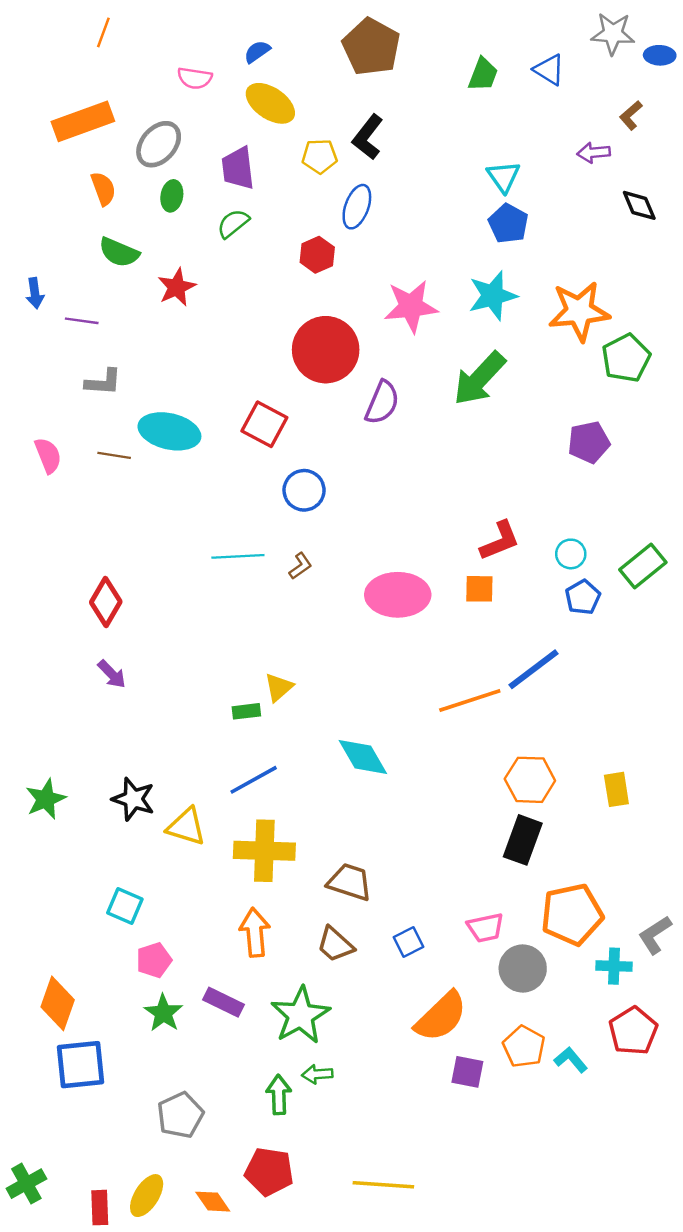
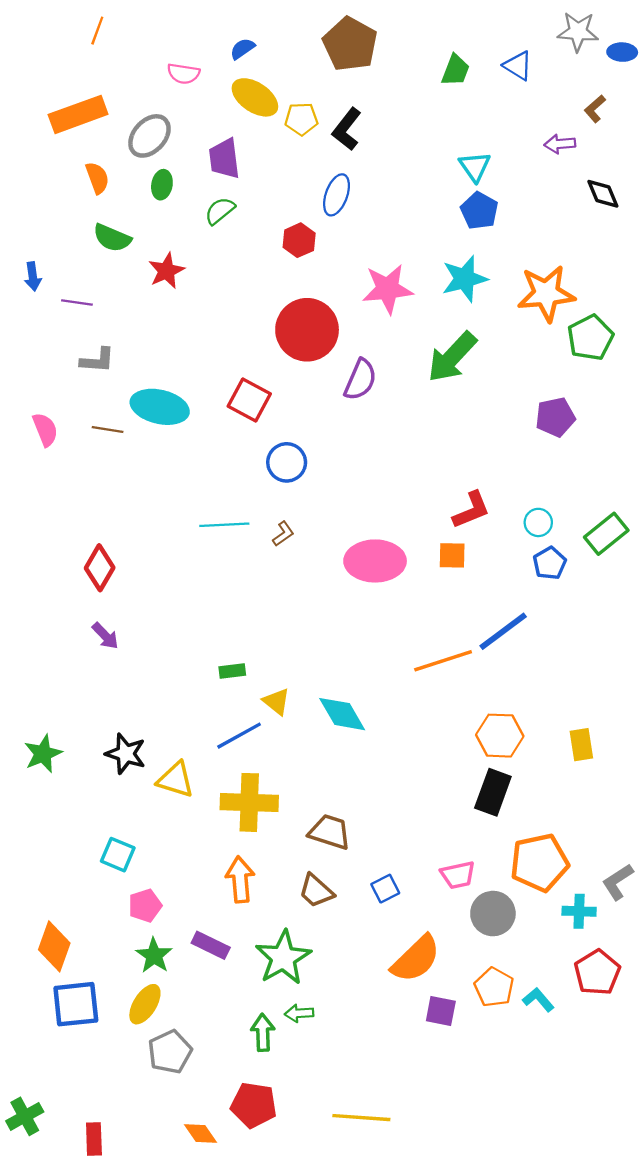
yellow pentagon: (320, 156) -> (301, 119), moved
yellow triangle: (279, 687) -> (276, 702), moved, turned -40
yellow ellipse: (147, 1196) -> (145, 1004), moved

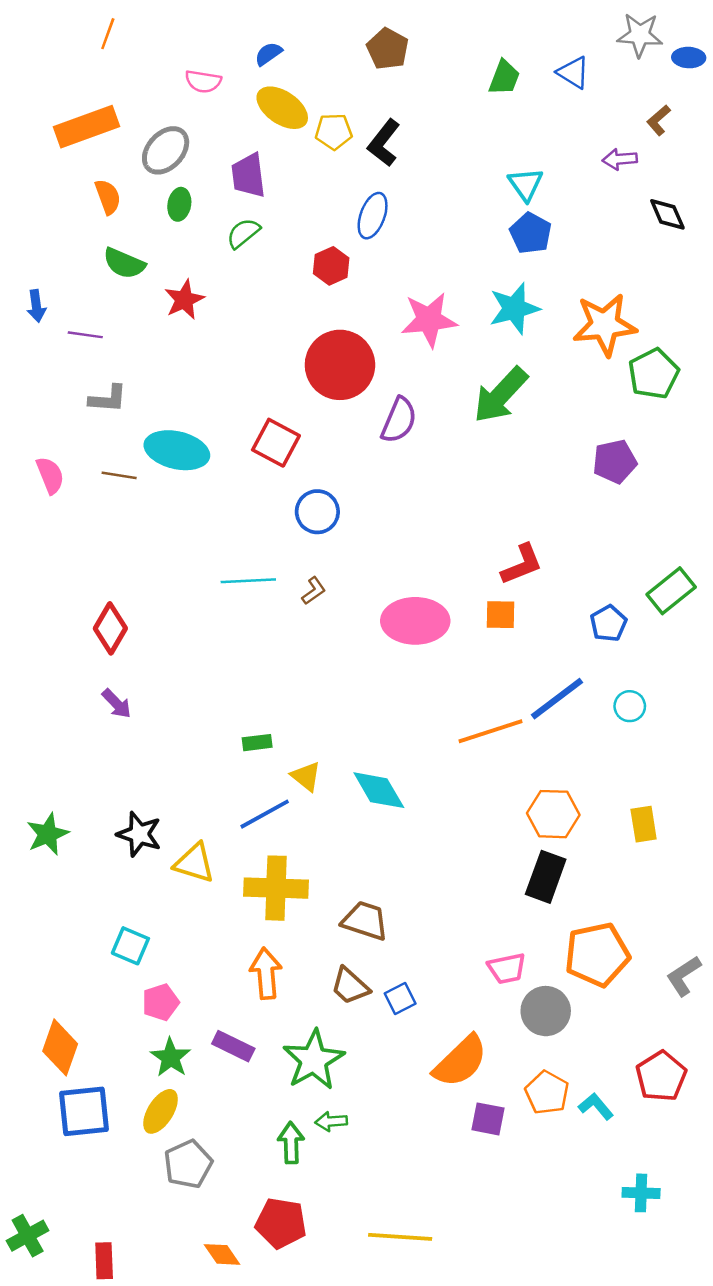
brown pentagon: (350, 44) -> (388, 49), size x0.7
cyan circle: (538, 522) -> (630, 706), moved
blue square: (385, 889) -> (400, 998), moved
cyan cross: (579, 911) -> (641, 1193), moved

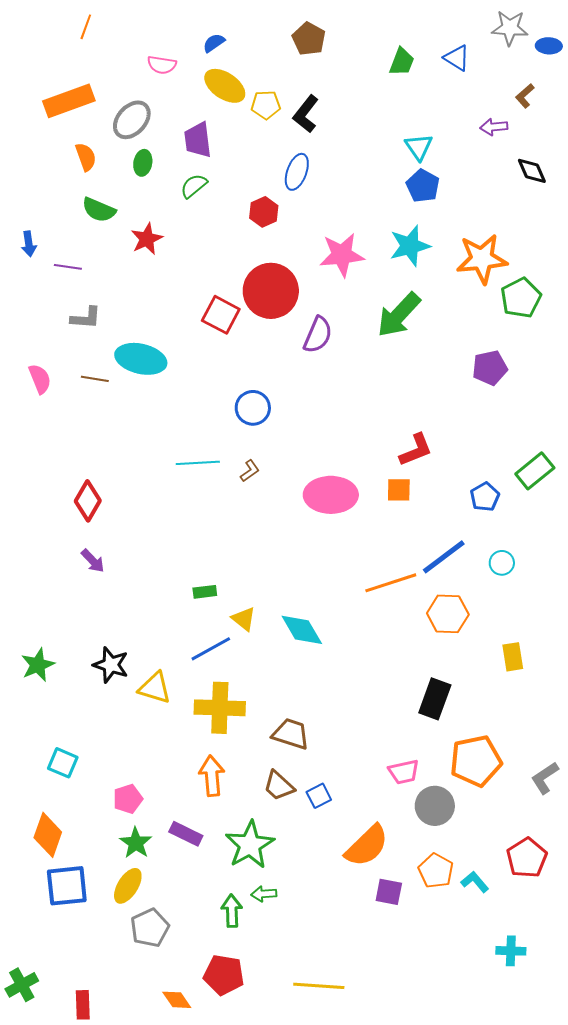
red square: (276, 443) -> (221, 315), moved
orange hexagon: (553, 814) -> (448, 614), moved
cyan square: (130, 946) -> (63, 763), moved

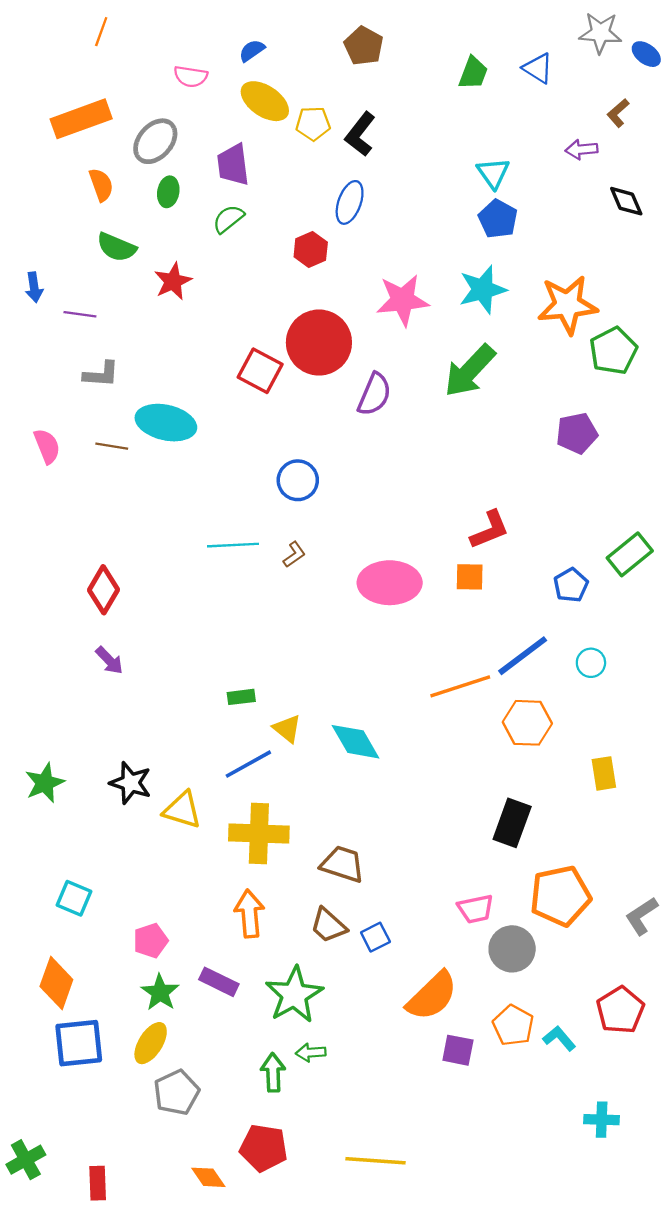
blue ellipse: (549, 46) -> (646, 54), turned 35

